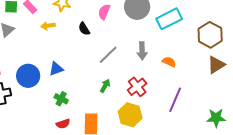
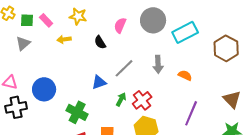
brown triangle: (216, 65) -> (232, 99), moved, turned -42
blue triangle: (56, 69) -> (99, 82), moved
red cross: (137, 87) -> (142, 100), moved
green cross: (61, 99) -> (77, 112), size x1.5

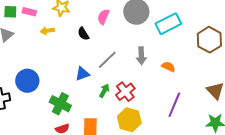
pink rectangle: (46, 20) -> (29, 12), turned -32

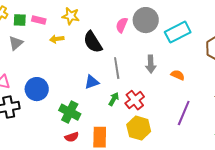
pink semicircle: (103, 17) -> (122, 25), moved
black semicircle: (83, 34) -> (93, 42), size x1.6
gray line: (107, 60) -> (117, 68), turned -55

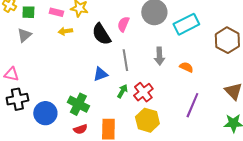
pink rectangle: (39, 20) -> (56, 12), moved
pink semicircle: (122, 25) -> (123, 24), moved
blue circle: (37, 89) -> (45, 113), moved

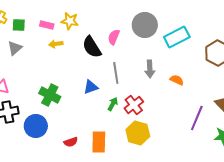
green cross: (78, 104) -> (50, 95), moved
purple line: (192, 105) -> (197, 118), moved

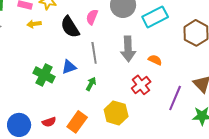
gray arrow: (150, 69) -> (128, 49), size x1.4
green cross: (50, 95) -> (44, 75), moved
red cross: (134, 105) -> (141, 85), moved
blue circle: (36, 126) -> (19, 125), moved
orange rectangle: (99, 142) -> (77, 122), turned 35

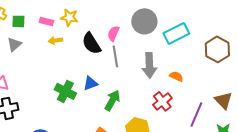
gray line: (94, 53) -> (115, 56), moved
green arrow: (91, 84) -> (112, 100), size x1.5

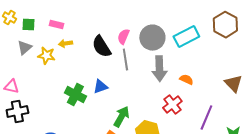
yellow star: (69, 17) -> (46, 56), moved
gray circle: (144, 21) -> (152, 38), moved
brown hexagon: (217, 49) -> (225, 25), moved
green arrow: (112, 100) -> (121, 117), moved
brown triangle: (223, 100) -> (233, 84), moved

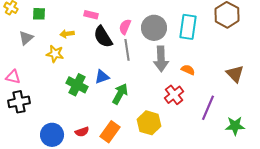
green square: (28, 25) -> (39, 14), moved
pink rectangle: (56, 25) -> (91, 15), moved
cyan rectangle: (186, 37) -> (188, 27), turned -55
yellow star: (46, 56) -> (55, 54), moved
green arrow: (121, 117) -> (120, 94), moved

